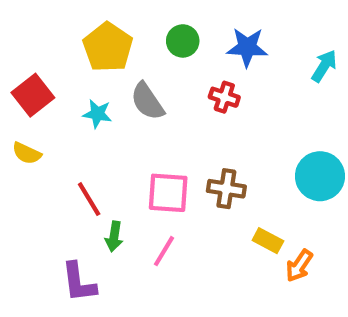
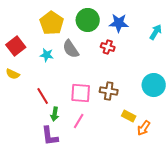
green circle: (183, 41) -> (88, 20), size x1.5
purple L-shape: (79, 282) -> (50, 136), moved

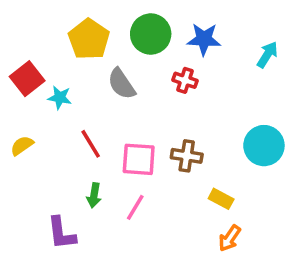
cyan star: (47, 55) -> (60, 98), moved
yellow semicircle: (13, 74) -> (22, 146), moved, turned 120
red line: (43, 96) -> (91, 144), moved
orange arrow: (144, 128) -> (230, 238), moved
purple L-shape: (50, 136) -> (61, 233), moved

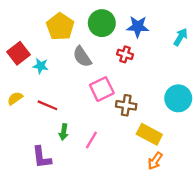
red line: (91, 144) -> (47, 105), moved, turned -36
pink square: (139, 159) -> (102, 89), moved, turned -30
yellow rectangle: (221, 199) -> (149, 134), size x1.5

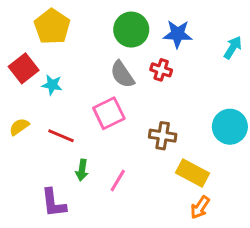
yellow pentagon: (60, 27) -> (52, 27), moved
gray semicircle: (82, 57) -> (122, 74), moved
pink square: (102, 89) -> (109, 113), moved

